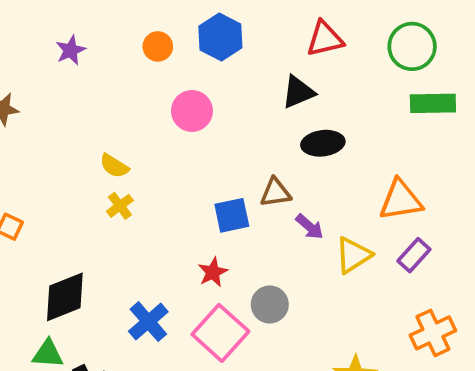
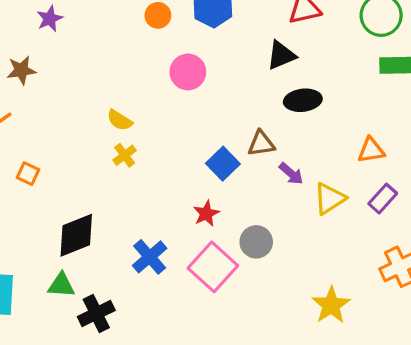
purple star: (71, 50) -> (50, 19), moved
orange triangle: (401, 200) -> (371, 150), size x0.7
blue square: (232, 215) -> (223, 164), turned -32

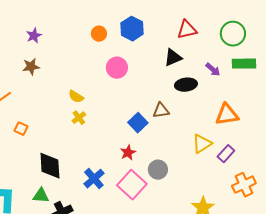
brown star: (21, 70) -> (31, 67), moved
orange triangle: (371, 150) -> (227, 115), size x1.4
purple arrow: (291, 174) -> (213, 70), moved
purple rectangle: (383, 199) -> (226, 154), moved
black diamond: (76, 235) -> (50, 166), turned -72

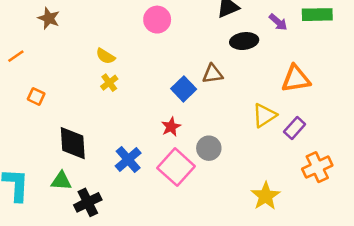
brown star: (31, 67) -> (49, 18), turned 30

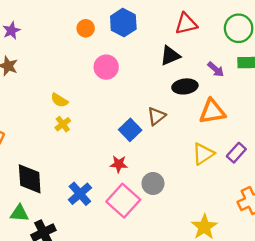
brown triangle: (213, 74) -> (156, 116), turned -30
orange triangle: (296, 79) -> (212, 112), moved
red star: (171, 127) -> (119, 164), turned 30
purple rectangle: (295, 128) -> (236, 153), moved

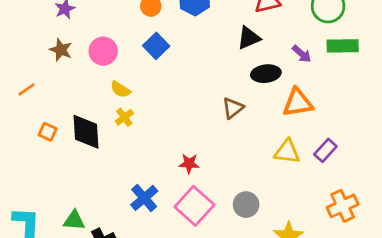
pink circle: (106, 67) -> (103, 51), moved
blue square: (130, 130) -> (156, 46), moved
yellow triangle: (203, 154) -> (287, 152), turned 40
black diamond: (30, 179) -> (86, 132), moved
gray circle: (153, 183) -> (246, 205), moved

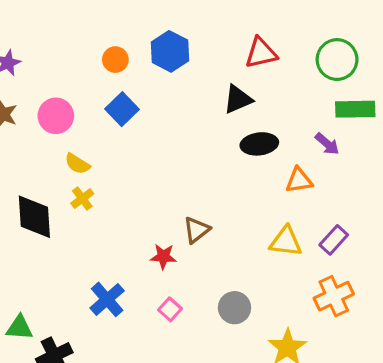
purple arrow: (302, 54) -> (327, 144), moved
orange triangle: (298, 103) -> (299, 180), size x0.7
brown triangle: (233, 108) -> (196, 230), moved
pink square: (194, 206) -> (170, 309), size x0.5
orange cross: (343, 206) -> (334, 296), moved

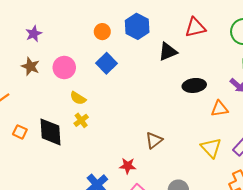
black triangle: (238, 99) -> (168, 52), moved
yellow triangle: (286, 242) -> (211, 148), turned 40
red star: (163, 256) -> (128, 166), moved

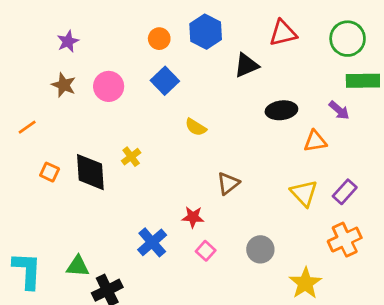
yellow semicircle: (78, 98) -> (196, 127), moved

